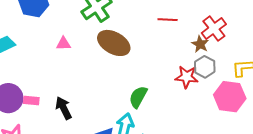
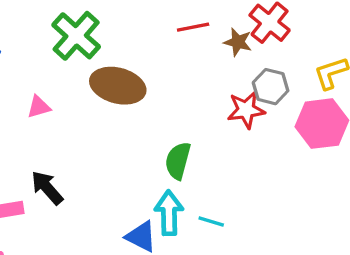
brown star: (200, 44) -> (238, 42), moved
black arrow: (64, 108) -> (47, 188), moved

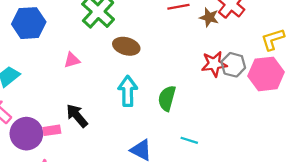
brown ellipse: (118, 86) -> (126, 46), size x0.7
gray hexagon: (271, 87) -> (233, 65), moved
cyan arrow: (169, 213) -> (128, 91), moved

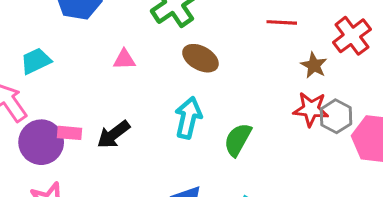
brown star: (209, 17) -> (314, 65), moved
black arrow: (77, 116) -> (113, 134), turned -100
pink rectangle: (52, 130) -> (70, 133), moved

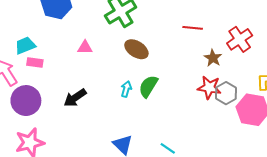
cyan arrow: (188, 118) -> (126, 89), size x0.6
pink rectangle: (70, 133) -> (35, 63), moved
green semicircle: (238, 140) -> (148, 86), moved

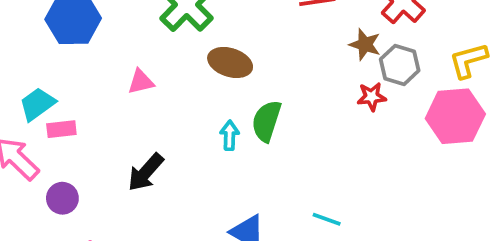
red star: (209, 87) -> (372, 97), size x0.7
gray hexagon: (226, 93) -> (400, 65), moved
purple circle: (26, 101) -> (62, 198), size x0.6

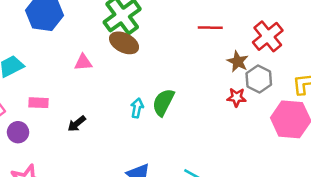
brown ellipse: (230, 62) -> (124, 43), moved
pink rectangle: (61, 129) -> (39, 103), moved
black arrow: (146, 172) -> (77, 124), size x0.7

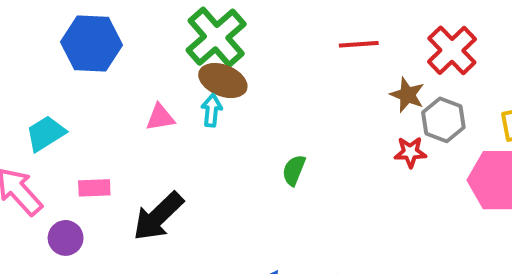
green semicircle: (163, 102) -> (294, 170), size x0.7
cyan arrow: (137, 108) -> (212, 110), moved
black arrow: (77, 124) -> (158, 216), size x1.8

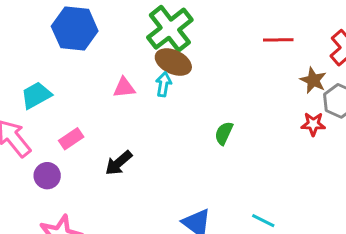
pink rectangle: (94, 188) -> (71, 139), turned -35
black arrow: (158, 216) -> (119, 163), size x0.7

